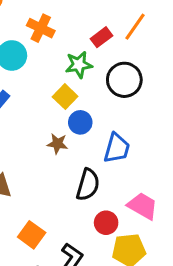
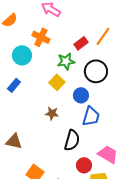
blue circle: (80, 122) -> (81, 95), moved

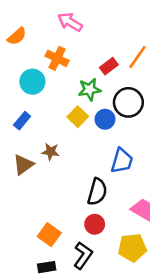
blue circle: (81, 95) -> (105, 119), moved
brown star: (52, 113) -> (51, 152), moved
brown triangle: (14, 141) -> (23, 165), moved, turned -48
red circle: (84, 165) -> (95, 224), moved

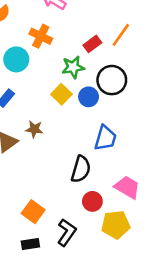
red circle: (95, 224) -> (92, 201), moved

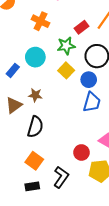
cyan circle: (16, 59) -> (35, 57), moved
yellow square: (61, 94) -> (66, 70), moved
blue circle: (89, 97) -> (89, 80), moved
black semicircle: (81, 169) -> (35, 127), moved

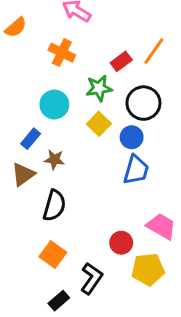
blue rectangle: (13, 70) -> (31, 139), moved
black rectangle: (32, 186) -> (59, 301), moved, turned -32

